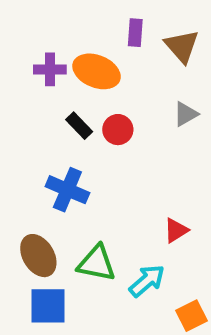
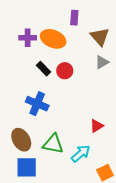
brown triangle: (182, 46) -> (100, 37), moved

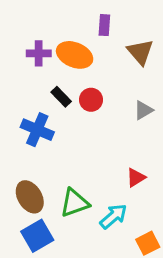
gray triangle: (102, 62) -> (143, 110), moved
blue cross: (37, 104) -> (37, 130), moved
green triangle: (53, 144) -> (75, 203), turned -30
blue square: (27, 167) -> (37, 236), turned -30

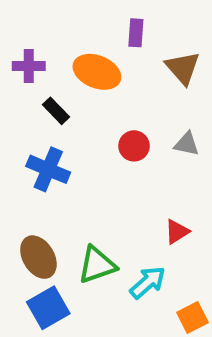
purple cross: (39, 53) -> (29, 66), moved
black rectangle: (61, 97) -> (56, 111), moved
red circle: (91, 100) -> (134, 146), moved
gray triangle: (143, 110) -> (187, 144), turned 42

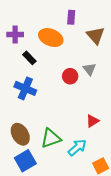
gray triangle: (187, 144) -> (89, 69), moved, turned 40

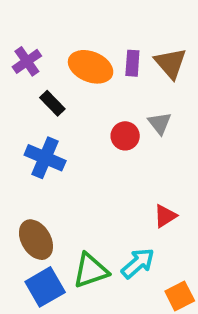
purple rectangle: (71, 17) -> (132, 63), moved
purple cross: (15, 34) -> (27, 61), turned -35
green triangle: (51, 138) -> (91, 271), moved

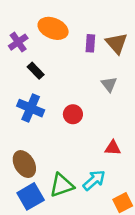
orange ellipse: (91, 67) -> (53, 28), moved
red circle: (125, 136) -> (73, 114), moved
red triangle: (165, 216) -> (113, 148), turned 35

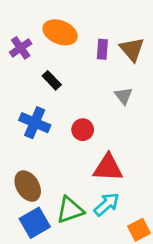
black rectangle: (36, 71) -> (52, 80), moved
red triangle: (113, 148) -> (108, 168), moved, size x1.6

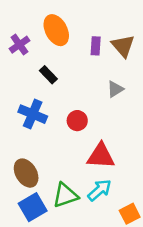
orange ellipse: (60, 32) -> (56, 30), turned 40
gray triangle: (124, 96) -> (115, 89), turned 36

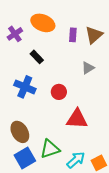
orange ellipse: (56, 30) -> (43, 23), turned -40
brown triangle: (123, 46) -> (94, 35), turned 30
cyan arrow: (100, 190) -> (76, 160), moved

